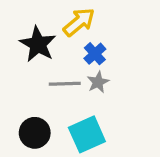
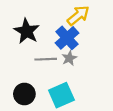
yellow arrow: (79, 22) -> (78, 15), moved
blue cross: (95, 54) -> (67, 38), size x1.5

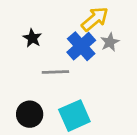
black star: (27, 31) -> (32, 38), size x0.6
gray star: (69, 58) -> (110, 42), moved

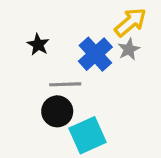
yellow arrow: (95, 19) -> (130, 22), moved
black circle: (30, 114) -> (57, 111), moved

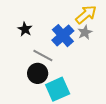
gray line: (65, 84) -> (43, 56), turned 30

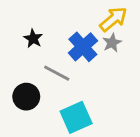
black circle: (38, 73) -> (26, 97), moved

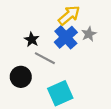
yellow arrow: (113, 19) -> (69, 15), moved
black star: (33, 39) -> (32, 39), moved

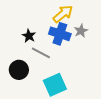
blue cross: (66, 37) -> (60, 34), turned -30

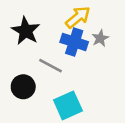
black star: (29, 36) -> (26, 31), moved, size x1.6

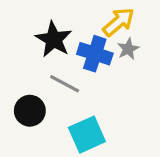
yellow arrow: (78, 17) -> (119, 22), moved
black star: (26, 31) -> (54, 39), moved

